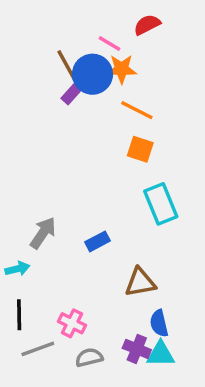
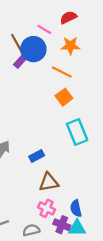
orange star: (121, 69) -> (70, 46), moved
orange square: (140, 149) -> (64, 97), turned 35
brown triangle: (140, 282) -> (49, 182), moved
pink cross: (72, 323) -> (46, 208), moved

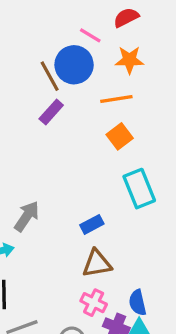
brown line: (17, 44) -> (50, 76), moved
purple rectangle: (21, 60) -> (51, 112), moved
orange line: (62, 72) -> (116, 99), turned -36
blue rectangle: (37, 156) -> (92, 224), moved

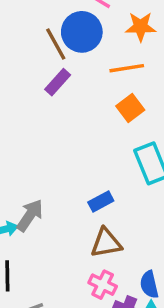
gray arrow: (27, 216) -> (30, 215), moved

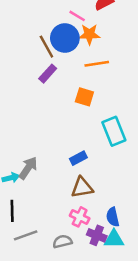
orange star: (141, 27) -> (89, 34), moved
orange square: (130, 108) -> (84, 97), moved, turned -36

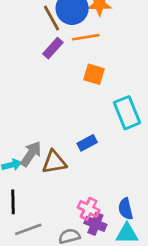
orange line: (97, 64) -> (86, 37), moved
brown triangle: (82, 188) -> (54, 162), moved
purple cross: (97, 235) -> (95, 224), moved

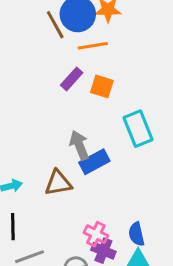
purple rectangle: (53, 48) -> (72, 79), moved
blue rectangle: (87, 143) -> (94, 162), size x1.4
gray arrow: (31, 154) -> (79, 145), moved, turned -56

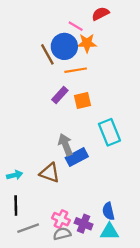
orange square: (102, 86) -> (82, 101), turned -30
brown triangle: (58, 183) -> (50, 173), turned 30
pink cross: (96, 234) -> (61, 219), moved

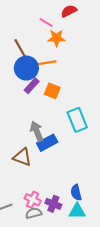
blue circle: (64, 46) -> (26, 68), moved
orange square: (82, 101) -> (52, 91), turned 35

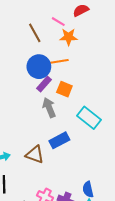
brown line: (20, 48) -> (35, 33), moved
cyan rectangle: (77, 120) -> (89, 118), turned -30
gray arrow: (37, 131) -> (49, 108), moved

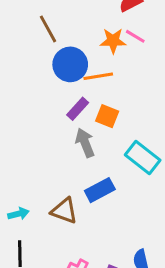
pink line: (58, 22) -> (135, 36), moved
brown line: (35, 33) -> (48, 29), moved
blue circle: (39, 67) -> (70, 64), moved

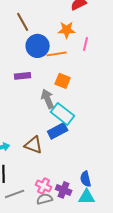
pink line: (135, 36) -> (86, 44), moved, turned 72
purple rectangle: (78, 109) -> (23, 76), moved, turned 42
cyan rectangle: (143, 158) -> (63, 114), moved

